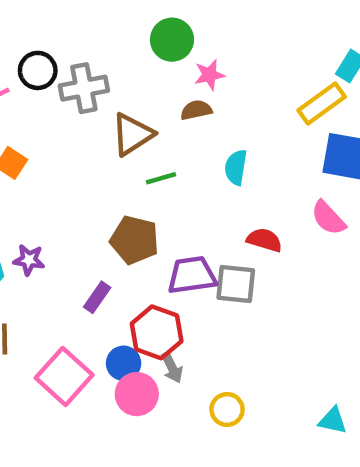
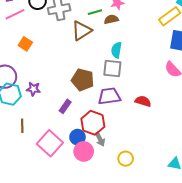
cyan semicircle: (236, 167) -> (116, 50), moved
green line: (161, 178) -> (95, 12), moved
red semicircle: (264, 240) -> (143, 101), moved
gray square: (236, 284) -> (112, 69), moved

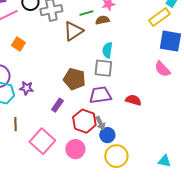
blue circle: (77, 137) -> (107, 135), moved
gray arrow: (100, 139) -> (100, 123), moved
yellow circle: (126, 159) -> (116, 156), size x1.5

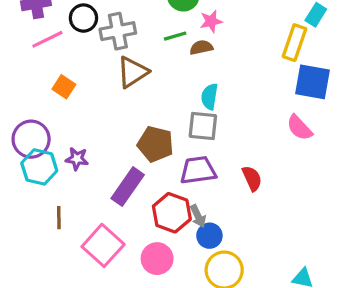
yellow rectangle: (159, 17) -> (295, 43), turned -35
brown triangle: (73, 31) -> (133, 72), moved
red semicircle: (133, 100) -> (252, 178), turned 49
purple rectangle: (57, 105) -> (128, 187), size x1.6

